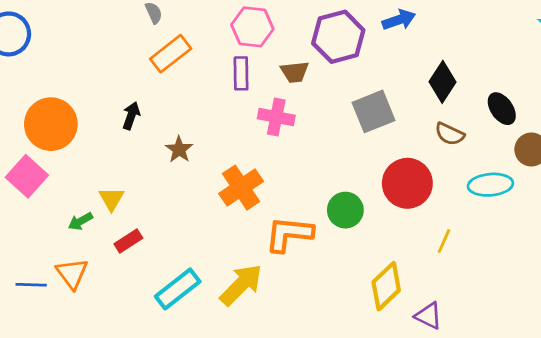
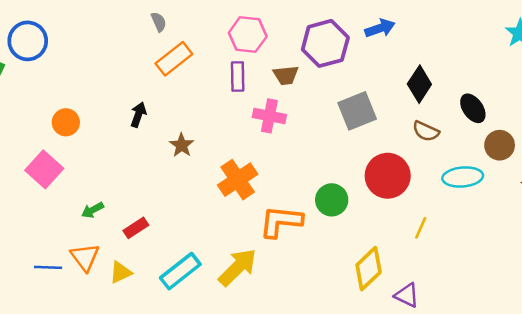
orange circle: (51, 124) -> (66, 122), size x0.6
yellow triangle: (111, 199) -> (121, 272), moved, turned 35

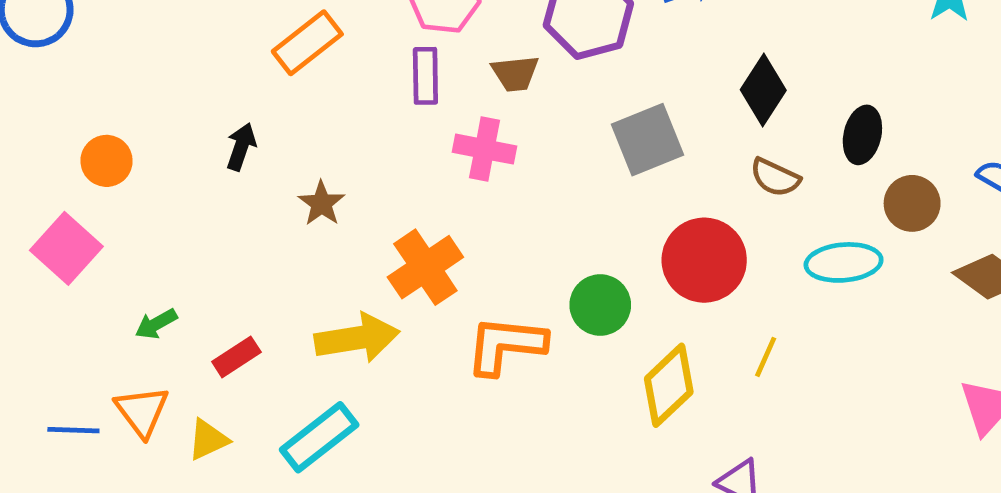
black ellipse: (473, 108) -> (862, 135), turned 48
yellow arrow: (238, 267) -> (357, 338), moved, turned 36
yellow diamond: (369, 269) -> (669, 385), moved

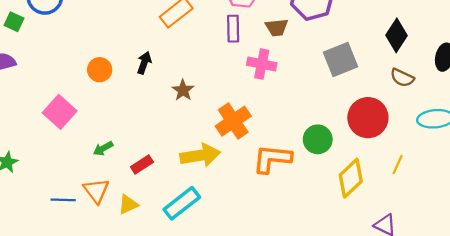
orange circle: (107, 161) -> (100, 70), moved

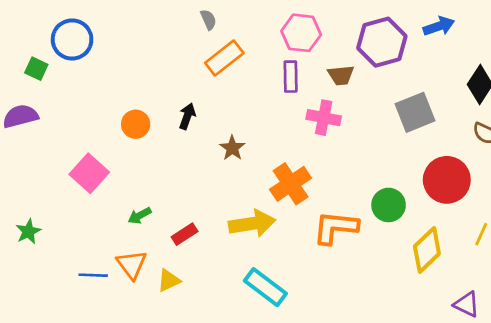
cyan rectangle: (182, 203) -> (265, 287), moved, turned 75

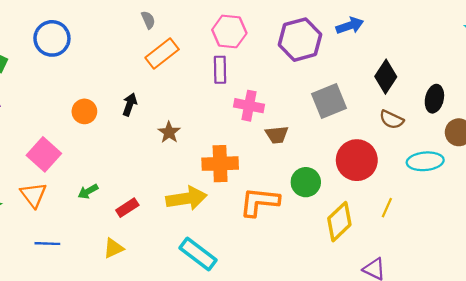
blue circle: (72, 39) -> (52, 38), moved
brown trapezoid: (341, 75) -> (277, 135), moved
orange cross: (291, 184) -> (220, 164), turned 32
orange triangle: (132, 265) -> (33, 195), moved

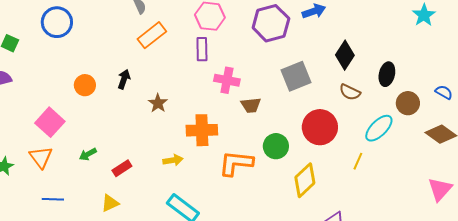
cyan ellipse: (425, 161) -> (379, 128), turned -40
yellow arrow: (186, 198) -> (173, 160), size x0.6
yellow line: (387, 208) -> (358, 161), moved

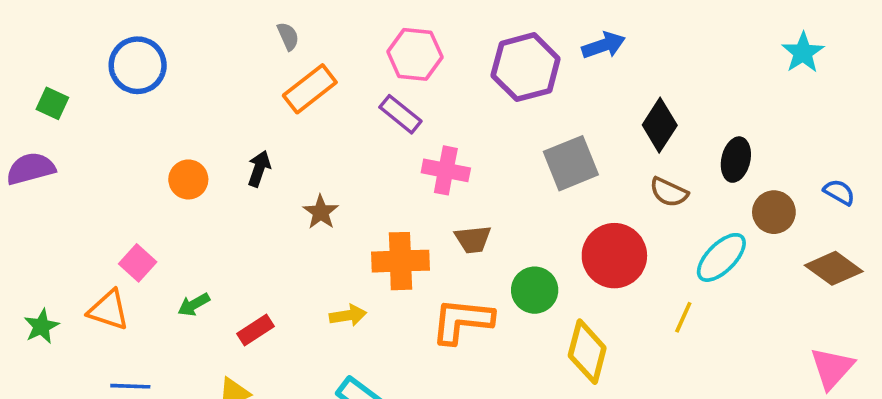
purple rectangle: (202, 49) -> (400, 114), turned -50
brown trapezoid: (251, 105) -> (473, 239), moved
pink square: (50, 122) -> (138, 263), moved, size x0.7
orange triangle: (41, 157) -> (109, 310), turned -35
yellow diamond: (305, 180) -> (587, 352), turned -32

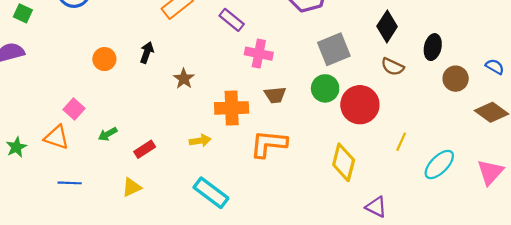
cyan ellipse: (721, 257) -> (439, 164), moved
green circle: (535, 290) -> (325, 88), moved

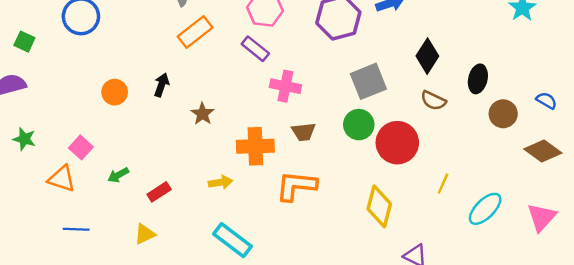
green star: (16, 147) -> (24, 139), moved, turned -30

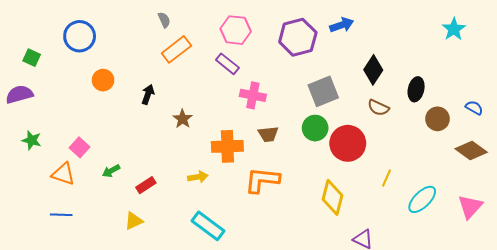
orange circle: (115, 92) -> (103, 80), moved
blue line: (76, 229) -> (61, 215), moved

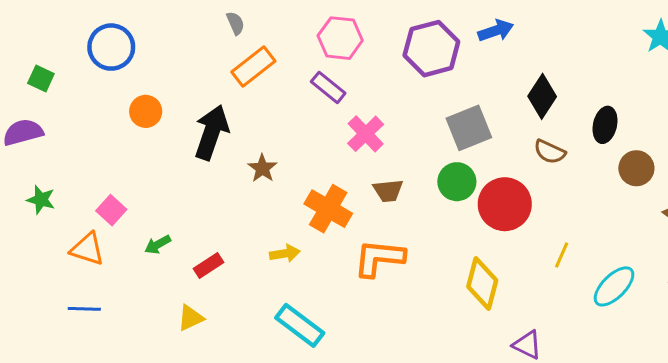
black arrow: (148, 94) -> (212, 132), size x1.8
pink cross: (253, 95) -> (366, 134), turned 35
orange cross: (227, 146) -> (328, 209), turned 32

